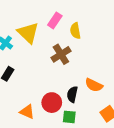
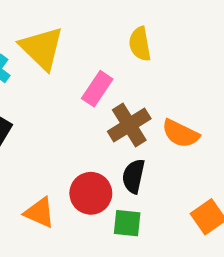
pink rectangle: (55, 20) -> (97, 89), moved
brown cross: (61, 54) -> (129, 125), moved
orange semicircle: (94, 85) -> (180, 134), moved

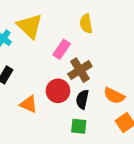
orange semicircle: (180, 134) -> (114, 96), moved
red circle: (91, 193) -> (58, 91), moved
orange triangle: (40, 212) -> (29, 104), moved

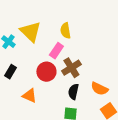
yellow semicircle: (86, 24) -> (65, 31), moved
red circle: (58, 91) -> (46, 72), moved

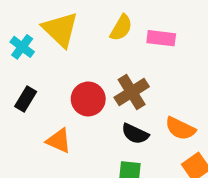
yellow semicircle: (65, 31) -> (121, 28), turned -140
pink rectangle: (56, 51) -> (161, 38), moved, turned 63
black semicircle: (73, 92) -> (135, 134), turned -77

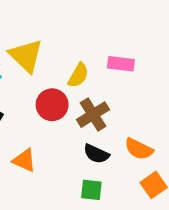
yellow semicircle: (121, 28) -> (78, 75), moved
red circle: (88, 99) -> (52, 105), moved

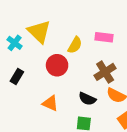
brown cross: (93, 115) -> (105, 72), moved
orange triangle: (24, 160) -> (50, 103), moved

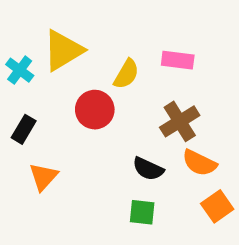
yellow triangle: (39, 32) -> (63, 50), turned 45
orange triangle: (50, 103) -> (43, 177), moved, turned 48

